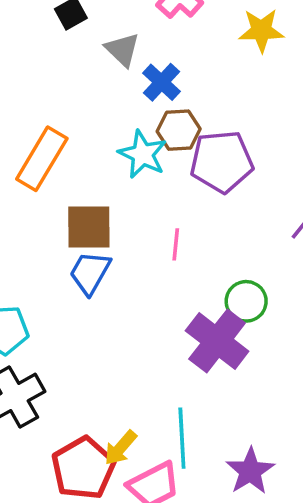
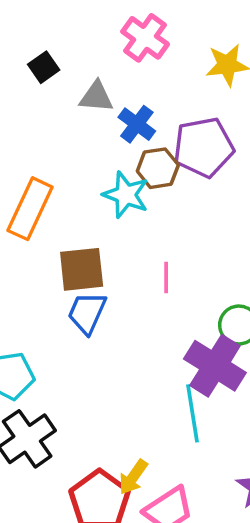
gray triangle: (122, 50) -> (96, 97), turned -33
purple pentagon: (222, 161) -> (204, 147), moved
cyan line: (182, 438) -> (193, 413), moved

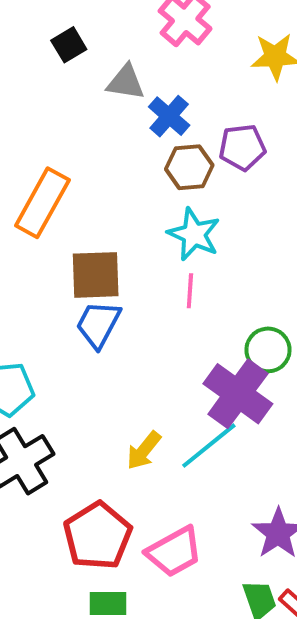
purple pentagon: (204, 147) -> (242, 147), size x0.7
cyan star: (126, 195) -> (194, 234), moved
cyan line: (193, 413) -> (209, 446), turned 56
yellow arrow: (133, 477) -> (144, 451), moved

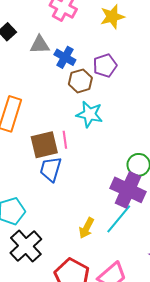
pink line: (190, 291) -> (65, 140), moved

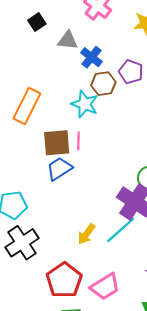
purple pentagon: (105, 66) -> (131, 72), turned 30
cyan star: (90, 114) -> (85, 104), moved
blue trapezoid: (51, 169) -> (59, 169), turned 32

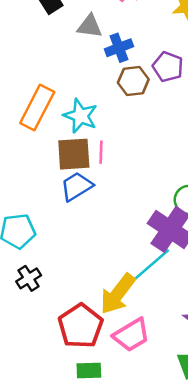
blue cross: (92, 57) -> (119, 48), turned 30
cyan star: (85, 104) -> (80, 116), moved
yellow arrow: (86, 234) -> (118, 294), moved, size x1.6
black cross: (22, 243) -> (29, 278), size x0.6

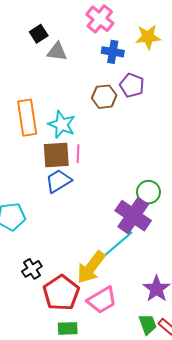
gray triangle: (90, 26) -> (57, 52), moved
blue cross: (119, 48) -> (113, 52), moved, turned 30
orange rectangle: (37, 108) -> (27, 118), turned -36
black cross: (29, 278) -> (32, 269), moved

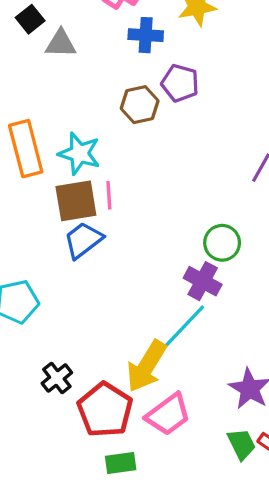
purple cross: (133, 216) -> (203, 281), size x0.7

